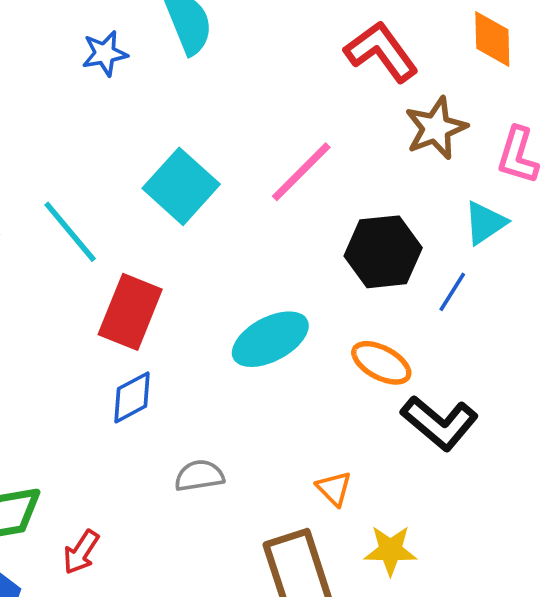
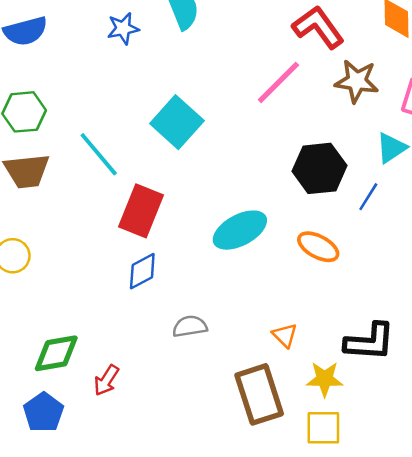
brown star: (436, 128) -> (357, 81), turned 30
pink line: (301, 172) -> (278, 82), moved
black L-shape: (440, 423) -> (370, 342), moved, turned -36

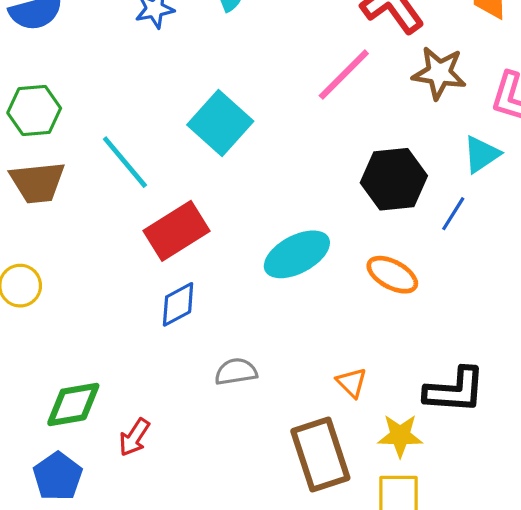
red rectangle: (141, 211) -> (177, 231), turned 36

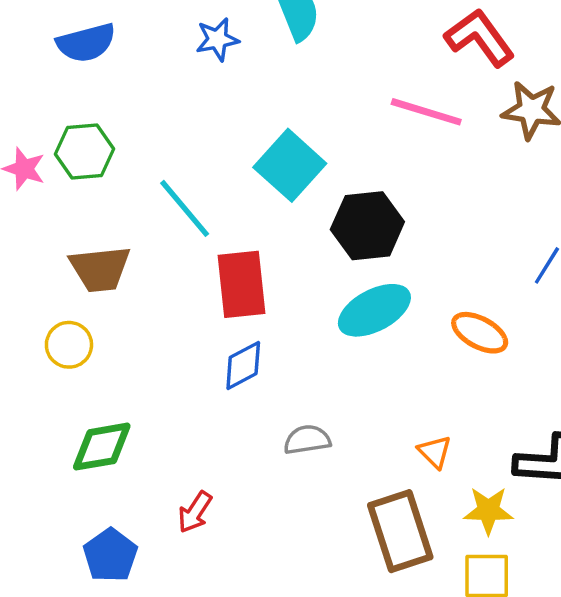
pink line: (344, 75) -> (426, 112), turned 62
black hexagon: (394, 179) -> (367, 226), moved
brown trapezoid: (37, 182) -> (100, 269), moved
red rectangle: (177, 231) -> (242, 284), turned -64
green diamond: (73, 404) -> (102, 447), moved

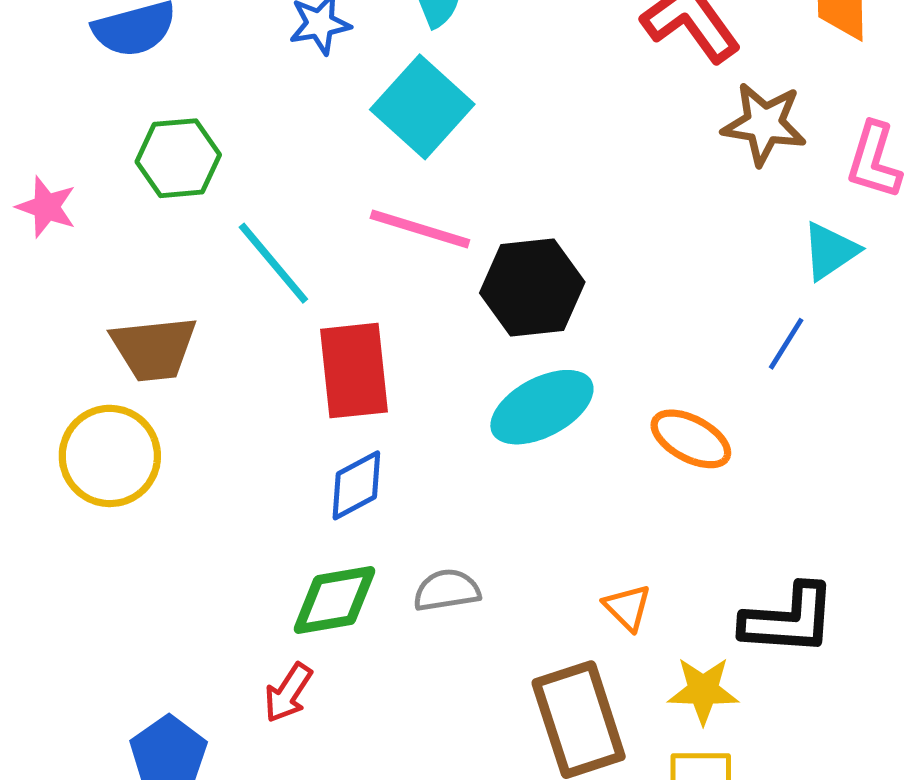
pink line: (426, 112) -> (420, 229), moved
green hexagon: (84, 152) -> (178, 158), moved
cyan square: (290, 165) -> (422, 107), moved
yellow circle: (69, 345) -> (110, 456), size x1.5
green diamond: (102, 447) -> (334, 600), moved

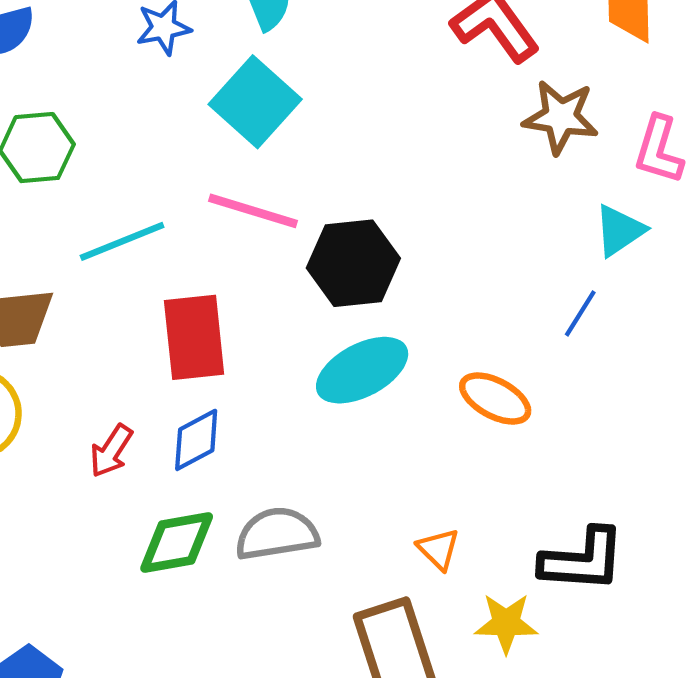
cyan line: (273, 263) -> (122, 241), turned -72
gray semicircle: (447, 590) -> (277, 534), size x1.4
red arrow: (288, 693) -> (111, 451), moved

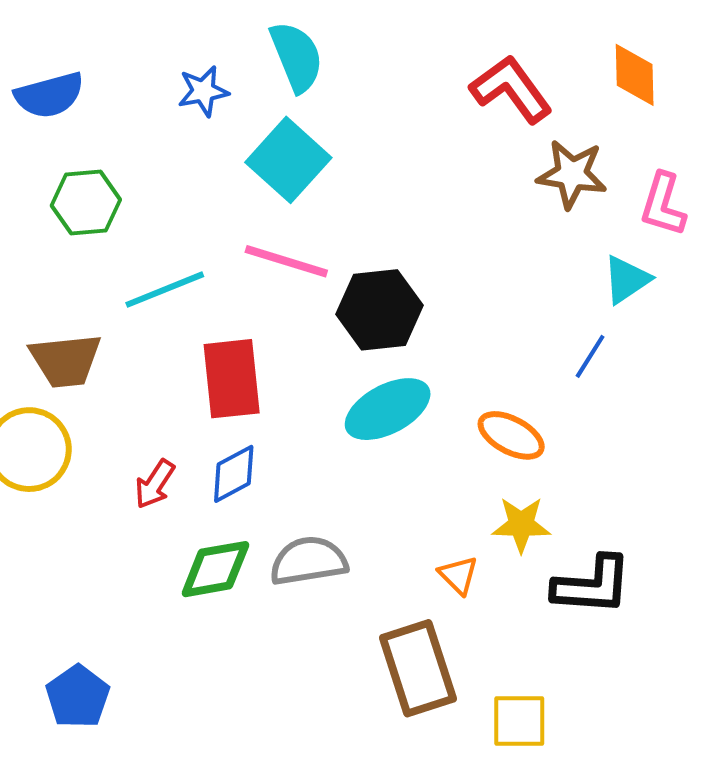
yellow star: (506, 623) -> (521, 524), moved

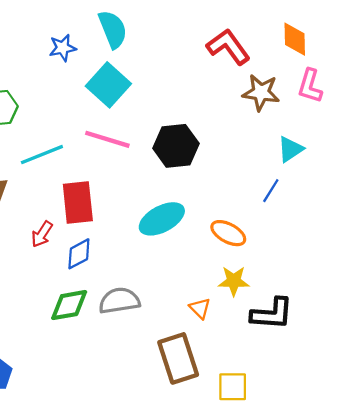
pink L-shape: (663, 205) -> (310, 86), moved
black hexagon: (379, 310) -> (176, 146), moved
red arrow: (155, 484) -> (42, 234), moved

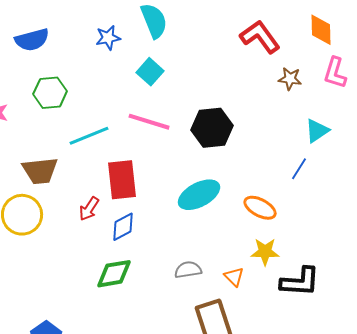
cyan square: (108, 85) -> (150, 72), size x0.7
brown star: (261, 92) -> (290, 79), size x0.7
gray semicircle: (119, 301) -> (188, 270), moved, size x0.7

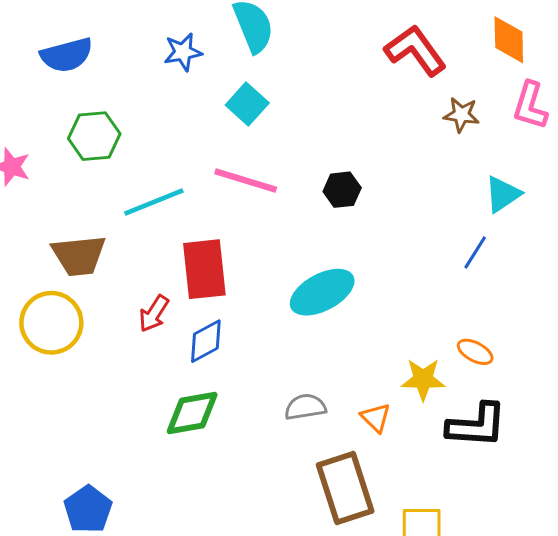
black hexagon: (212, 128) -> (342, 190), size x0.6
orange ellipse: (260, 208) -> (475, 352), moved, size x0.7

